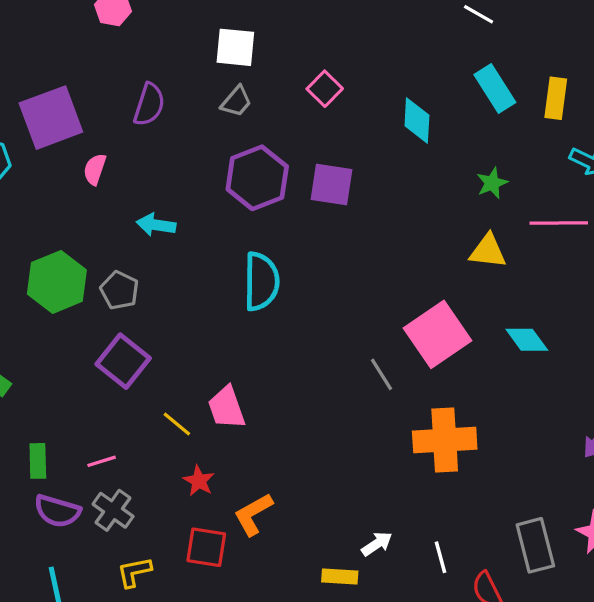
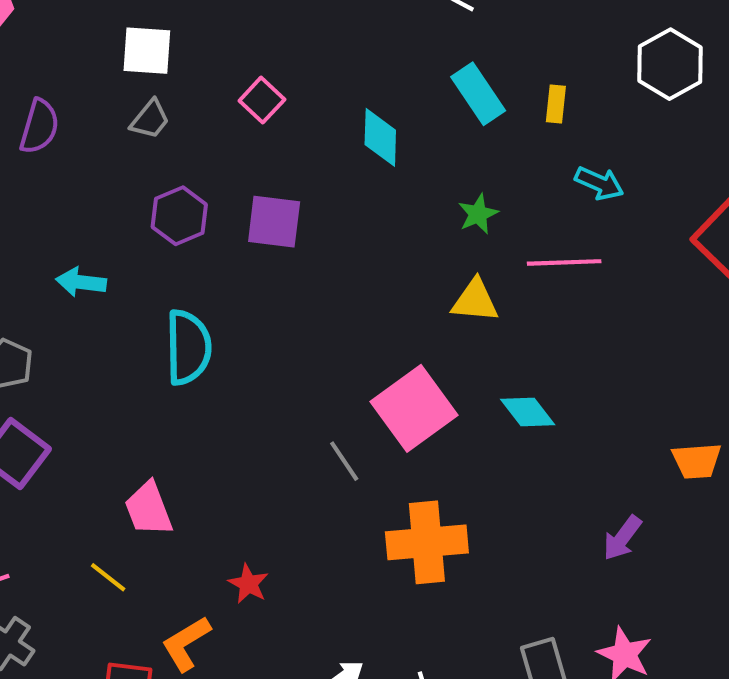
yellow rectangle: (556, 98) -> (556, 104), size x0.7
purple hexagon: (257, 178) -> (179, 216), size x0.7
cyan arrow: (156, 225) -> (81, 282), moved
yellow line: (177, 424) -> (108, 577), moved
red star: (199, 481) -> (248, 584), moved

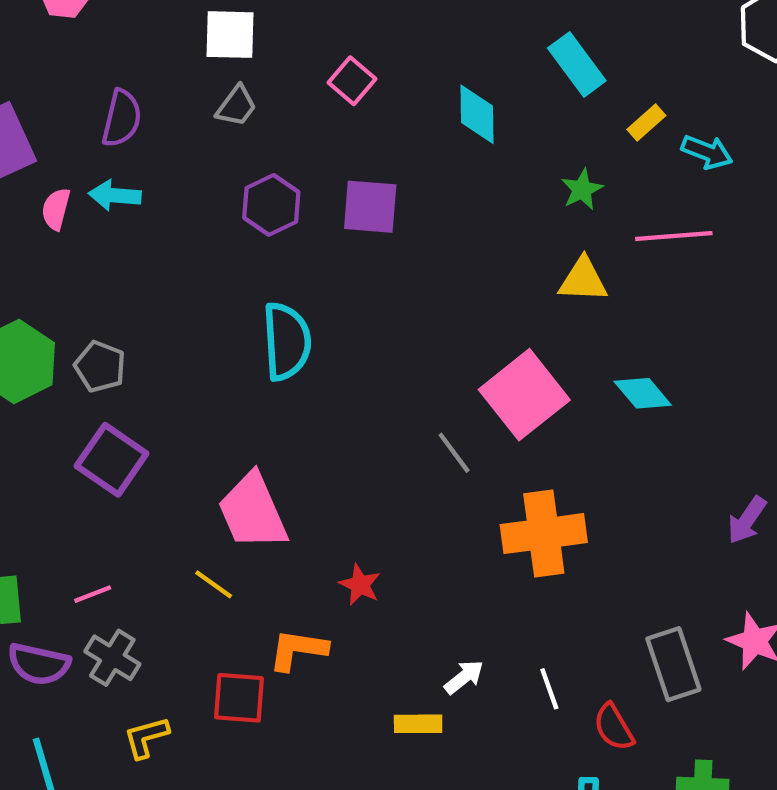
yellow rectangle: (556, 104) -> (646, 122), moved, turned 45
cyan arrow: (81, 282) -> (115, 195), moved
pink trapezoid: (148, 509) -> (253, 511), size x1.4
orange L-shape: (186, 644) -> (298, 650), turned 42

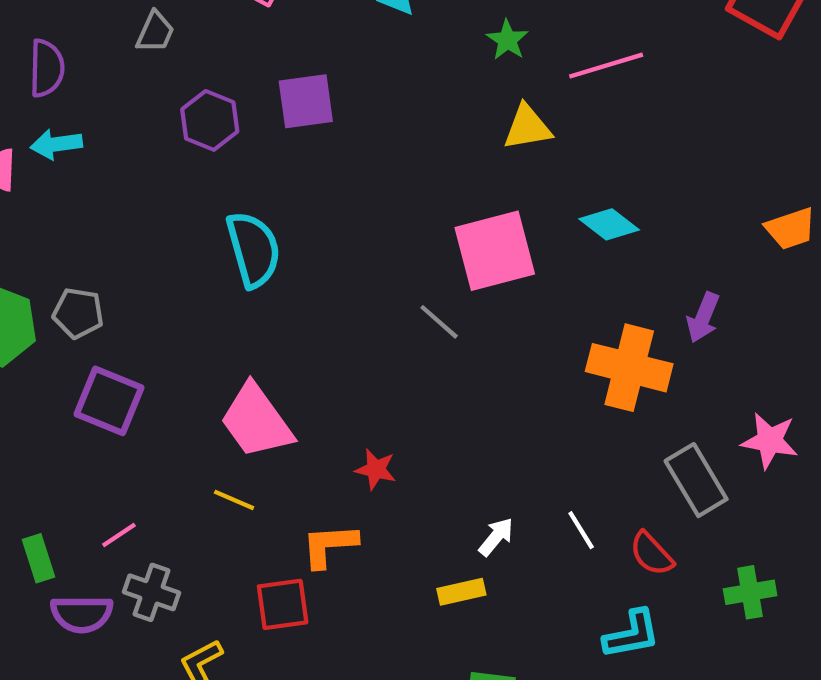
pink square: (524, 395) -> (495, 251), turned 36
purple arrow: (747, 520) -> (703, 317), moved
orange cross: (544, 534) -> (629, 368), moved, turned 34

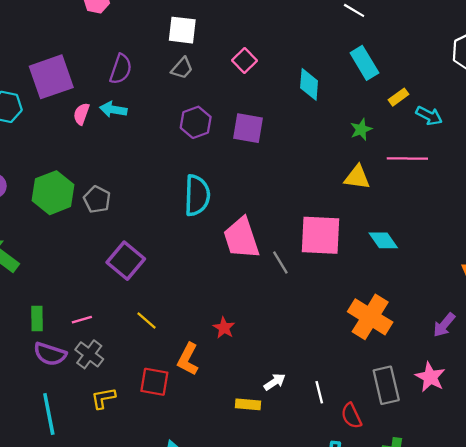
purple arrow: (703, 317) -> (444, 325), moved
purple square: (109, 401) -> (126, 261), moved
pink trapezoid: (256, 421) -> (241, 238), moved
orange L-shape: (329, 545) -> (188, 359), turned -76

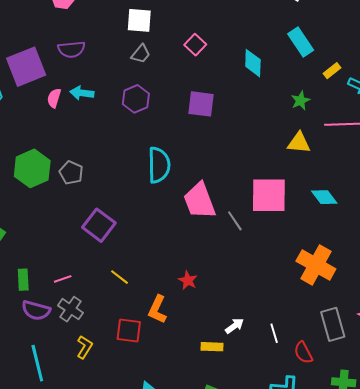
purple semicircle: (121, 69) -> (71, 49), moved, turned 68
purple hexagon: (196, 122) -> (136, 99), moved
yellow L-shape: (103, 398) -> (85, 347), turned 135

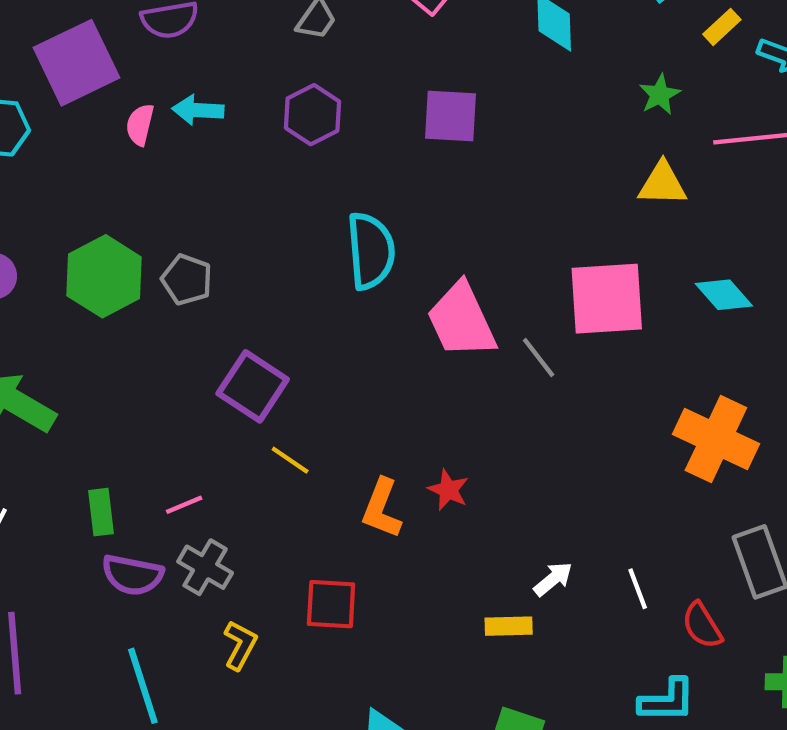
yellow line: (119, 277) -> (290, 460), moved
orange L-shape: (157, 309) -> (382, 508), moved

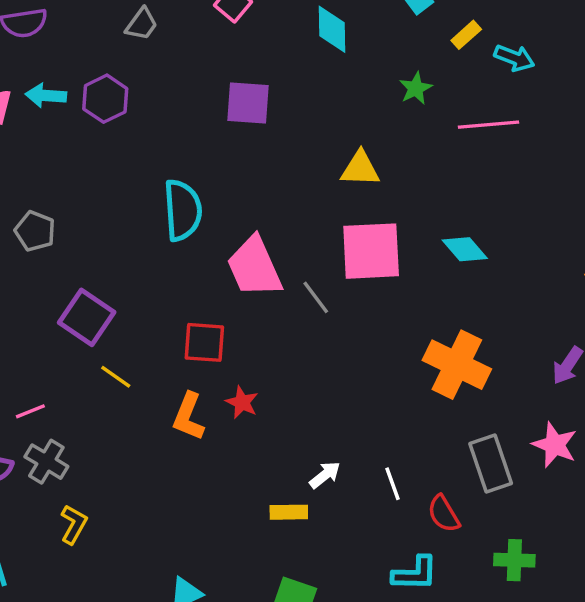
purple hexagon: (312, 115) -> (105, 99), moved
yellow triangle: (662, 184) -> (360, 169), moved
red square: (331, 604) -> (204, 342), moved

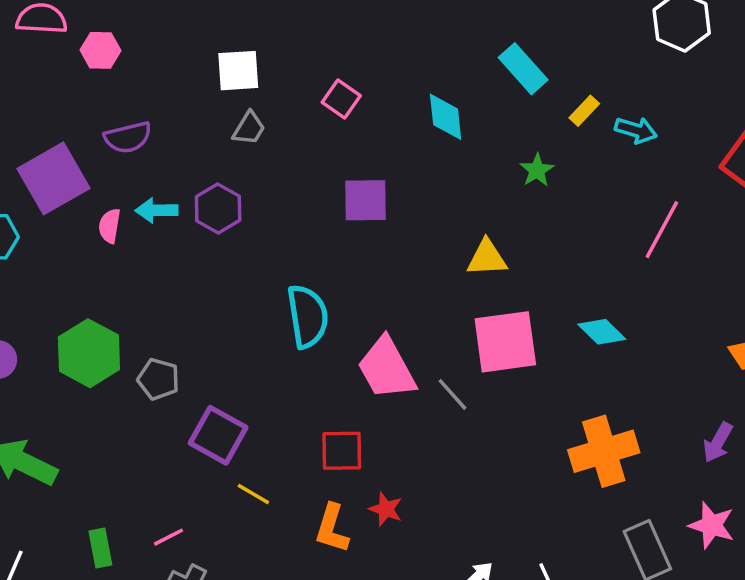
pink line: (489, 125) -> (662, 230), moved, turned -52
gray pentagon: (35, 231) -> (158, 379), moved
orange cross: (457, 365) -> (604, 451), turned -38

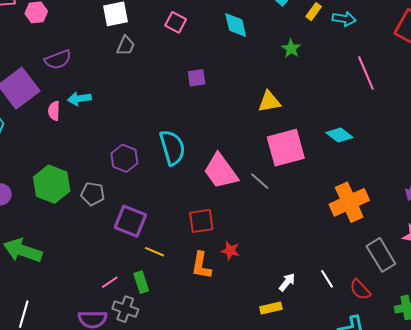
purple square: (366, 200) -> (197, 78), size x0.7
purple hexagon: (218, 208) -> (124, 158), moved
pink line: (662, 230) -> (366, 73), turned -44
green rectangle: (100, 548) -> (141, 282), moved

